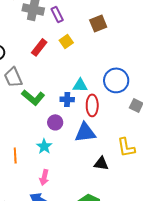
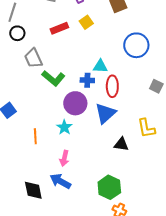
red rectangle: (39, 47) -> (59, 28), turned 30
blue circle: (116, 80) -> (136, 45), moved
purple circle: (55, 122) -> (75, 103), size x1.5
blue triangle: (85, 132) -> (105, 113), turned -35

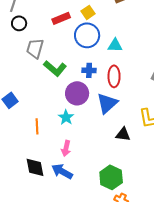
blue circle: (136, 45) -> (87, 35), moved
gray trapezoid: (33, 58) -> (35, 48), turned 40
cyan triangle: (100, 66) -> (115, 45), moved
black diamond: (33, 190) -> (35, 167), moved

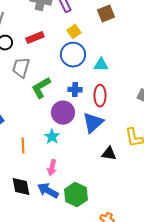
red rectangle: (61, 18) -> (35, 38), moved
green L-shape: (55, 68) -> (41, 88), turned 110
green hexagon: (111, 177) -> (76, 195), moved

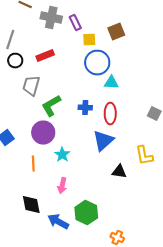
yellow square: (74, 32) -> (89, 40), moved, turned 32
blue circle: (73, 55) -> (97, 63), moved
purple circle: (63, 113) -> (43, 133), moved
blue arrow: (48, 191) -> (58, 222), moved

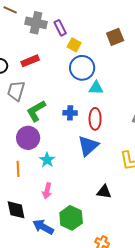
brown square: (116, 32) -> (115, 37), moved
yellow square: (89, 40) -> (74, 45), turned 32
black triangle: (119, 172) -> (104, 192), moved

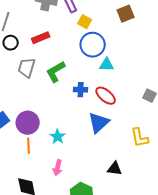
green L-shape: (36, 111) -> (56, 72), moved
red ellipse: (95, 119) -> (106, 96), turned -50
purple circle: (28, 138) -> (28, 123), moved

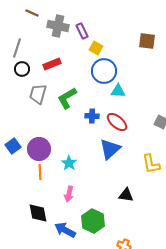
brown square: (126, 14) -> (147, 41), moved, turned 30

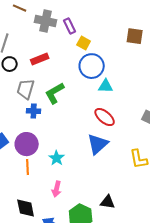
blue cross: (92, 116) -> (34, 111), moved
black triangle: (126, 195) -> (108, 202), moved

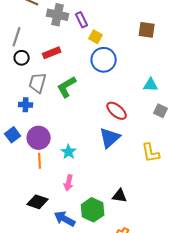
cyan triangle: (106, 86) -> (151, 85), moved
blue cross: (34, 111) -> (26, 105), moved
black diamond: (26, 208) -> (38, 202), turned -60

